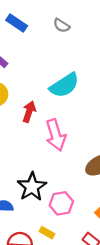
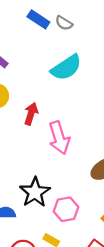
blue rectangle: (17, 23) -> (38, 19), moved
cyan semicircle: (64, 85) -> (66, 68), moved

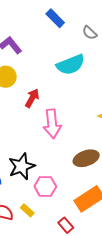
gray semicircle: (64, 23) -> (90, 33), moved

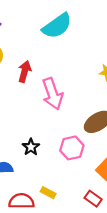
black star: (22, 166) -> (31, 147), size x0.6
pink hexagon: (45, 186) -> (72, 148), moved

